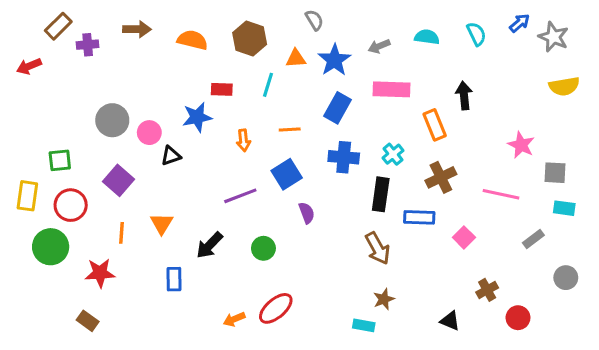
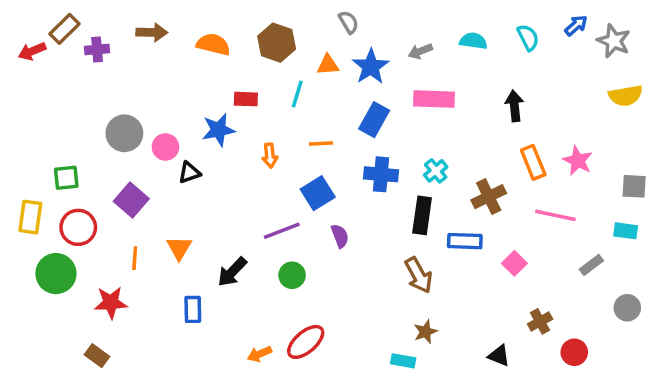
red arrow: (29, 66) -> (32, 51), moved
orange rectangle: (435, 125) -> (533, 162), moved
gray square: (555, 173) -> (634, 186), moved
purple line: (240, 196) -> (282, 231), moved

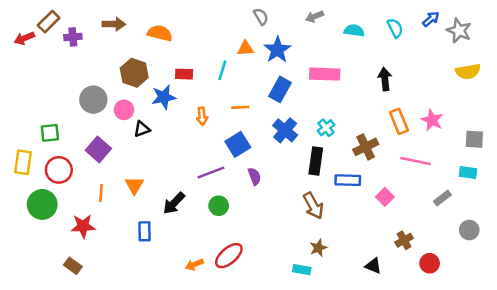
brown hexagon: (277, 43) -> (134, 73), moved
gray arrow: (420, 51) -> (315, 17), moved
blue cross: (381, 174) -> (285, 130), turned 35

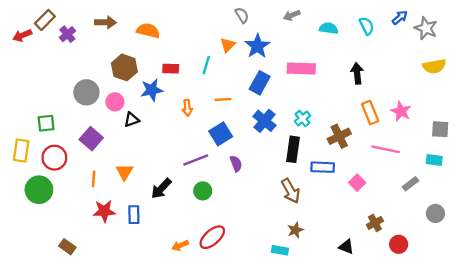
purple cross: (73, 37) -> (67, 34), turned -35
orange triangle: (245, 48) -> (228, 45), turned -42
red star: (83, 226) -> (104, 211), moved

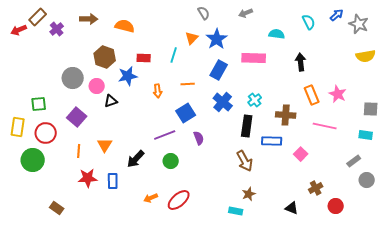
cyan semicircle: (329, 28) -> (277, 34), moved
brown cross: (339, 136) -> (286, 115), turned 30
gray rectangle: (410, 184) -> (354, 161), moved
orange arrow: (180, 245) -> (151, 198), moved

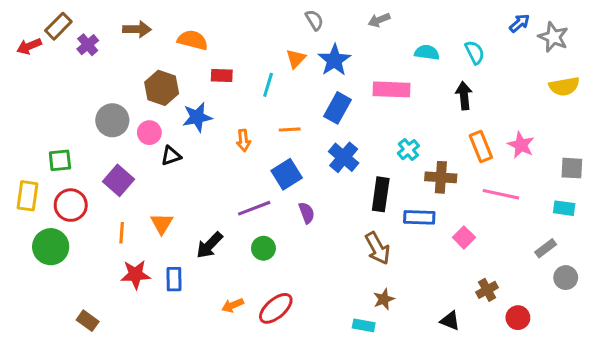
cyan semicircle: (309, 22) -> (475, 52), moved
red rectangle: (144, 58) -> (222, 76), moved
cyan cross: (255, 100) -> (408, 150), moved

